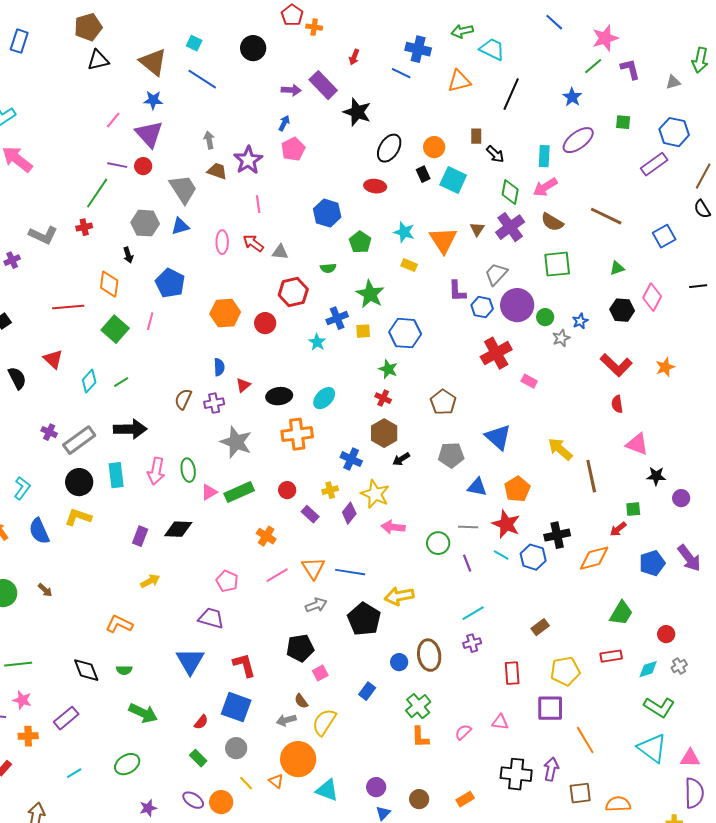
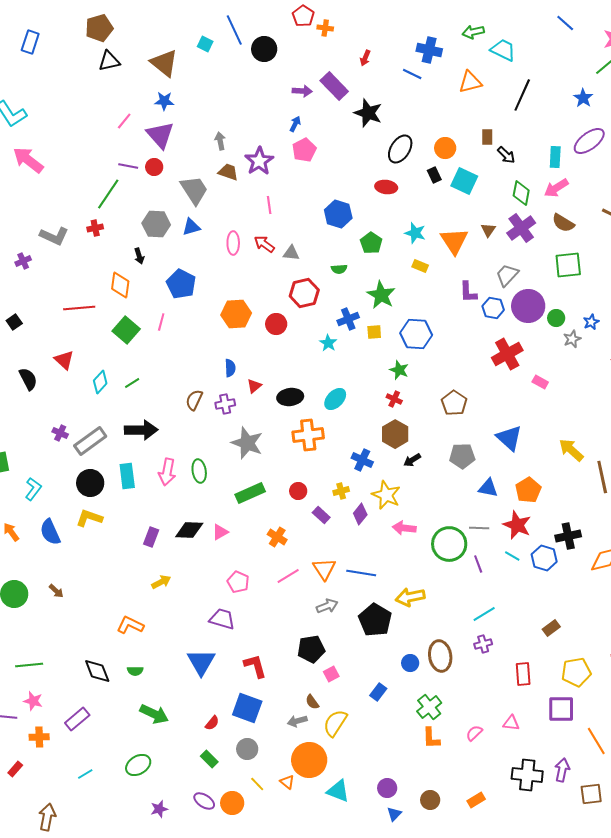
blue line: (202, 79) -> (234, 30), moved, turned 32
pink triangle: (209, 492) -> (220, 532), moved
green circle: (438, 543) -> (449, 544), size x1.5

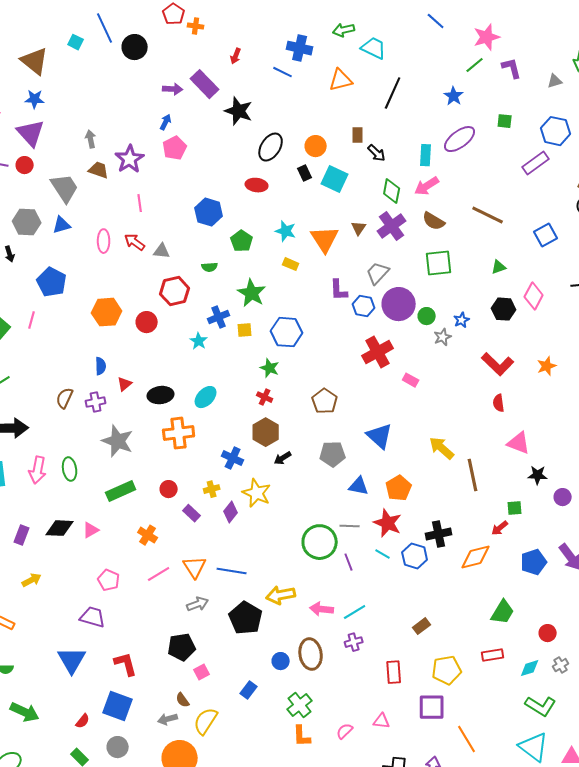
pink arrow: (404, 528) -> (322, 609), moved

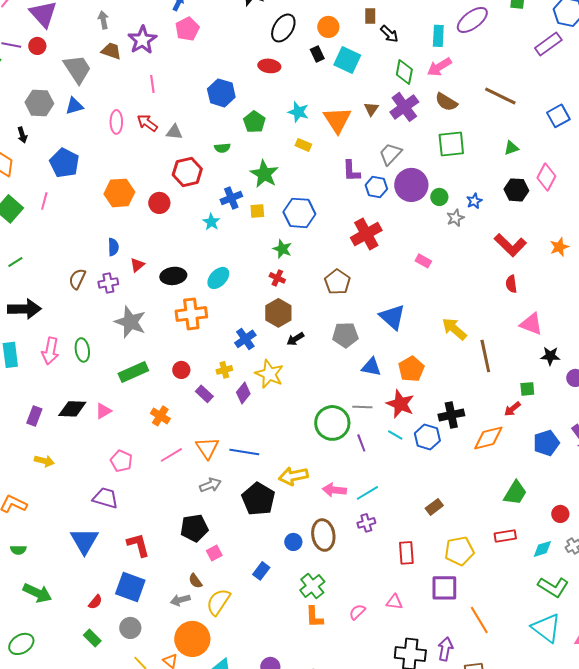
red cross: (378, 352) -> (366, 234), moved
blue cross: (233, 458) -> (245, 339), turned 30
yellow arrow: (32, 580) -> (44, 461), turned 42

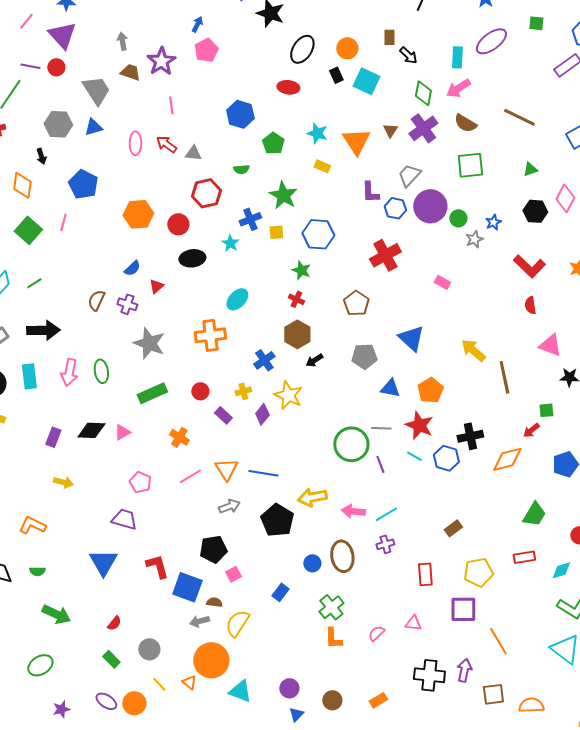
blue semicircle: (113, 247) -> (132, 268), turned 48
black ellipse: (173, 276) -> (192, 258), moved
purple cross: (108, 283) -> (127, 304), turned 30
brown semicircle: (195, 581) -> (214, 602), turned 133
blue square: (130, 587) -> (187, 587), moved

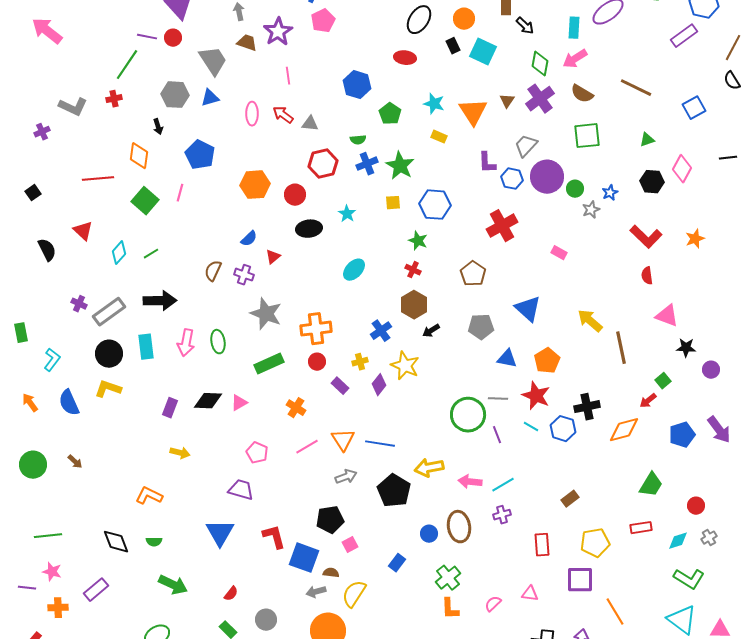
blue cross: (250, 219) -> (367, 164), moved
orange cross: (210, 335) -> (316, 329), moved
green square: (546, 410) -> (663, 381), turned -35

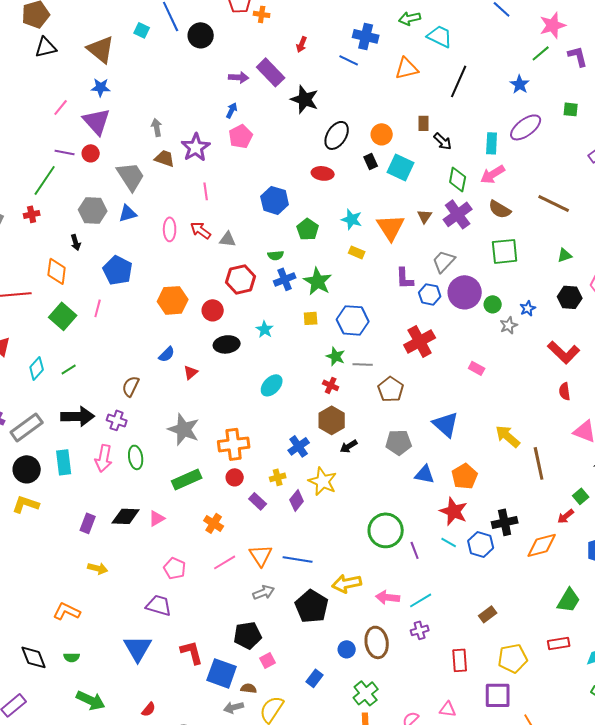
purple cross: (244, 275) -> (117, 420), moved
gray line: (498, 399) -> (363, 364), moved

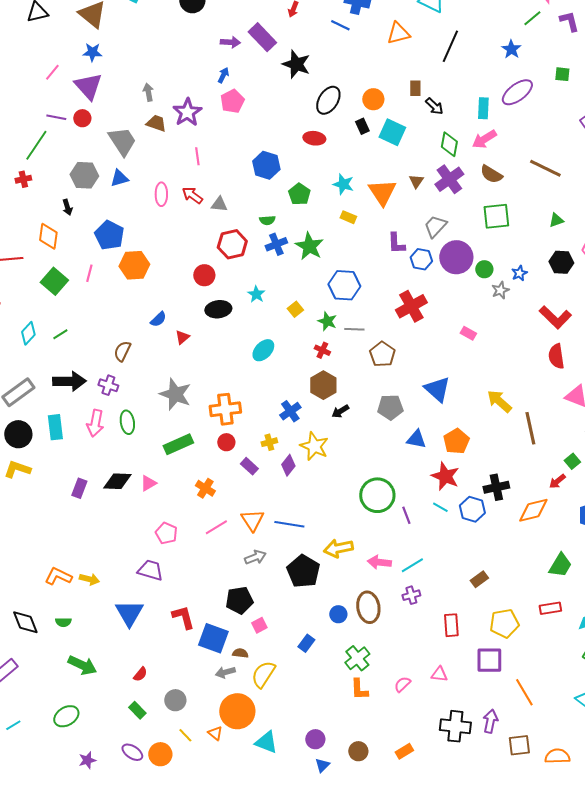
orange hexagon: (173, 300) -> (134, 265), moved
yellow square: (311, 318) -> (295, 309), moved, turned -35
red semicircle: (565, 391) -> (556, 356), size x1.4
yellow arrow: (98, 568) -> (89, 579), moved

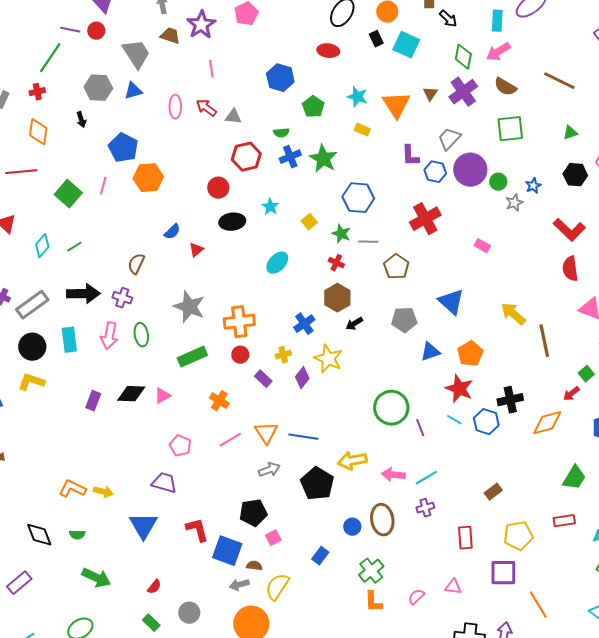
orange diamond: (48, 236) -> (38, 132), moved
blue triangle: (416, 439) -> (430, 352), turned -30

